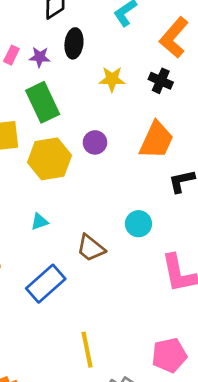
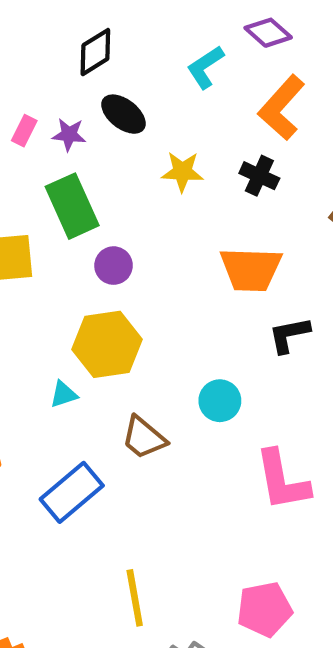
black ellipse: (74, 43) -> (123, 114), turned -60
orange trapezoid: (156, 140) -> (251, 269), turned 66
purple circle: (95, 142) -> (114, 266), moved
yellow hexagon: (50, 159) -> (107, 344), moved

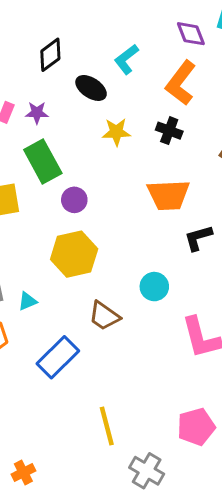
purple diamond: (268, 33) -> (191, 34), moved, turned 32
black ellipse: (123, 114) -> (91, 88), moved
cyan triangle: (64, 394) -> (27, 301), moved

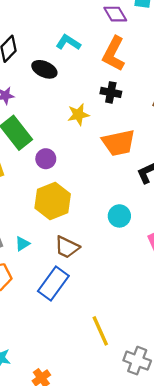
cyan L-shape: (126, 59) -> (68, 42), turned 80
yellow star: (116, 132) -> (78, 115), moved
brown trapezoid: (104, 316) -> (67, 247), moved

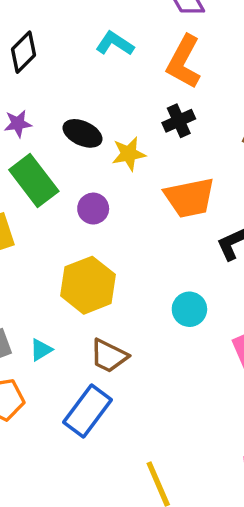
black ellipse: (44, 69) -> (83, 133), moved
black cross: (111, 92) -> (179, 121), turned -36
purple circle: (46, 159) -> (93, 209), moved

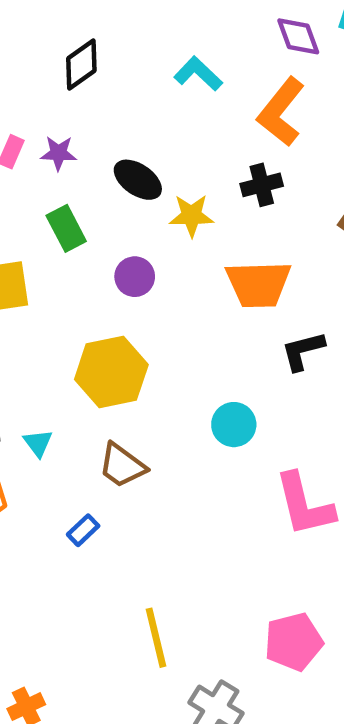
green rectangle: (34, 180) -> (66, 228), size x0.7
cyan triangle: (41, 350) -> (38, 443), turned -45
blue rectangle: (87, 411) -> (83, 530), size x0.5

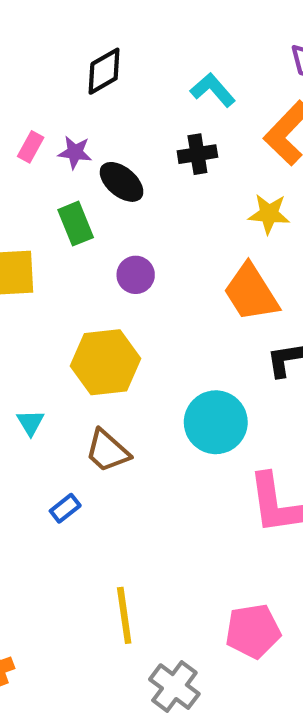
black ellipse: (138, 180) -> (122, 182), moved
black cross: (262, 185) -> (197, 154), moved
yellow star: (191, 216) -> (269, 214), moved
orange trapezoid: (258, 284) -> (251, 293), turned 54
cyan circle: (234, 425) -> (216, 422), size x1.5

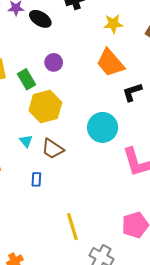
green rectangle: (76, 224) -> (26, 79), moved
cyan triangle: (30, 423) -> (26, 141), moved
blue rectangle: (65, 508) -> (36, 179), turned -40

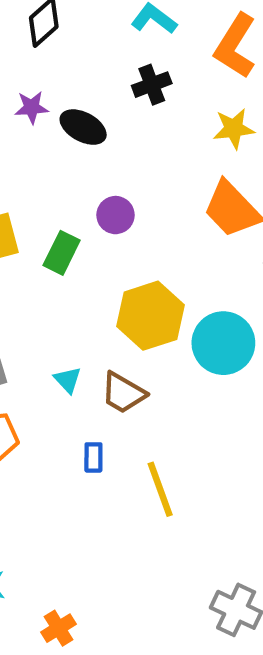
green rectangle: (26, 79) -> (62, 253), turned 60
yellow hexagon: (45, 106) -> (150, 316), moved
yellow line: (72, 227) -> (160, 489), moved

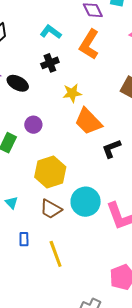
yellow star: (234, 129) -> (72, 93), moved
cyan circle: (223, 343) -> (86, 202), moved
brown trapezoid: (123, 393) -> (51, 209), moved

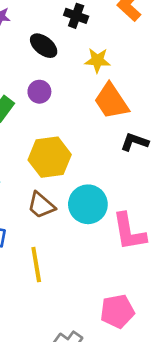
black cross: (50, 63) -> (76, 16), turned 30
black ellipse: (18, 83) -> (44, 46), moved
black L-shape: (111, 149) -> (135, 142), turned 30

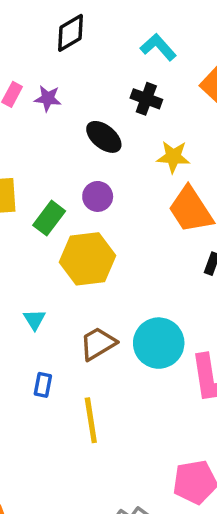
yellow hexagon: (50, 157) -> (88, 259), moved
brown trapezoid: (41, 205) -> (98, 344), turned 108

